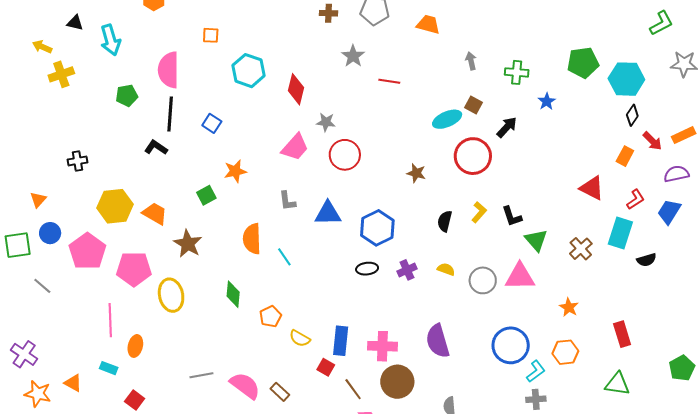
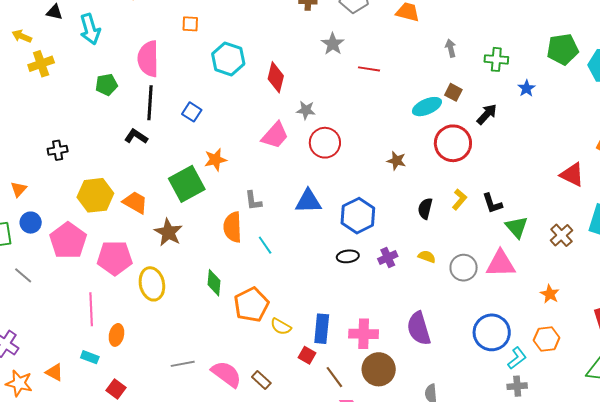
green square: (206, 195) -> (187, 184), size x1.8
gray L-shape: (287, 201) -> (253, 201), moved
orange pentagon: (270, 316) -> (251, 305), size x1.6

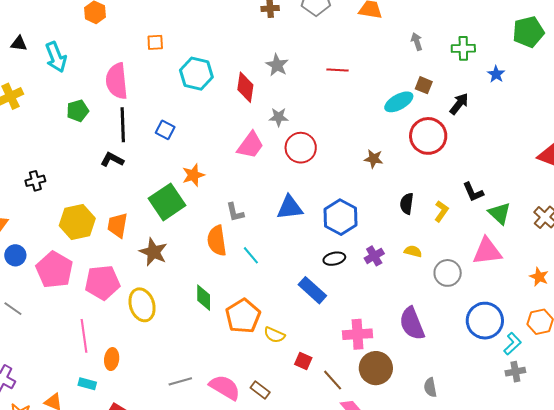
gray star: (333, 44) -> (277, 65), moved
yellow L-shape: (459, 199) -> (441, 211), moved
orange trapezoid: (135, 202) -> (118, 225), turned -104
gray circle: (464, 268) -> (448, 273), moved
blue rectangle: (322, 329) -> (312, 290), moved, turned -48

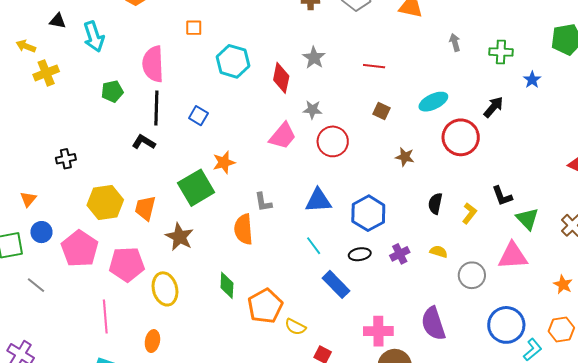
brown square: (424, 85) -> (381, 111), moved
cyan line: (251, 255) -> (314, 246), moved
orange ellipse: (112, 359) -> (152, 341), moved

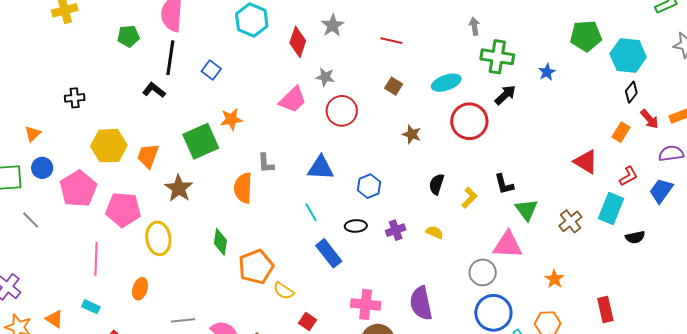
green cross: (501, 52) -> (497, 57), moved, size x1.4
blue hexagon: (368, 213) -> (369, 186), size x0.7
gray circle: (472, 275) -> (483, 272), moved

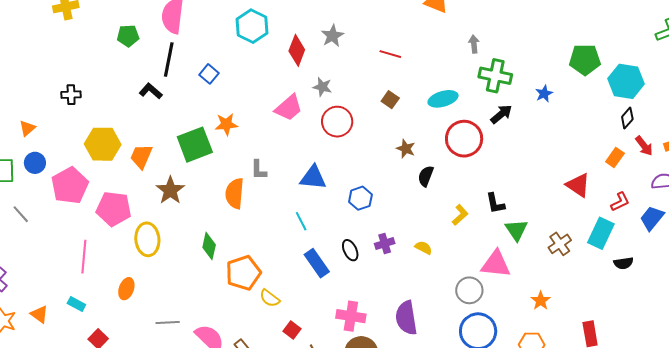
black semicircle: (437, 184) -> (426, 176), moved
black ellipse: (356, 226) -> (350, 250), moved, turned 65

